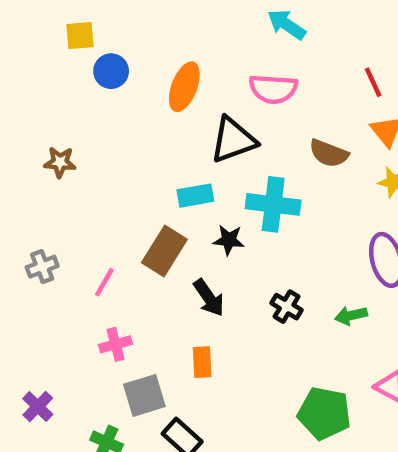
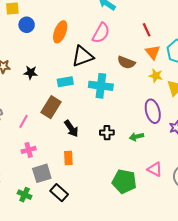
pink semicircle: (273, 89) -> (101, 33), turned -65
black star: (229, 240) -> (31, 73), moved
black cross: (287, 307) -> (107, 133), turned -32

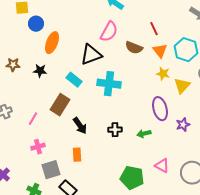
orange ellipse: (60, 32) -> (52, 43), moved
brown semicircle: (126, 62) -> (134, 48), moved
cyan rectangle: (65, 82) -> (74, 80), turned 49

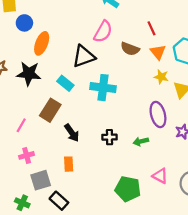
black star: (40, 71) -> (29, 74), size x1.6

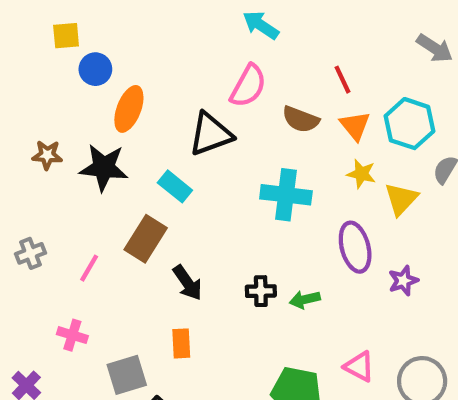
cyan cross: (103, 88) -> (286, 195), moved
green arrow: (141, 141) -> (305, 299), moved
pink cross: (27, 155) -> (72, 335), moved, turned 32

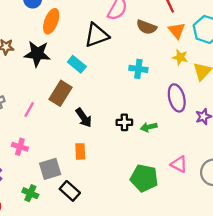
cyan cross: (286, 195) -> (138, 69), size x0.7

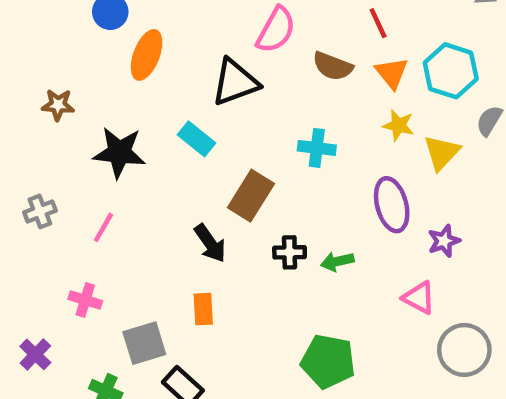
black star: (37, 54) -> (119, 152), moved
brown rectangle: (61, 93) -> (251, 196), moved
pink triangle: (179, 164) -> (419, 298), moved

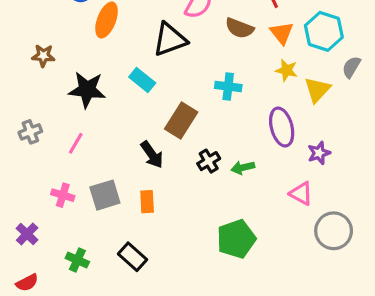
black cross: (290, 252) -> (209, 161), turned -30
gray square: (144, 343) -> (105, 195), moved
green pentagon: (328, 361) -> (236, 239), turned -30

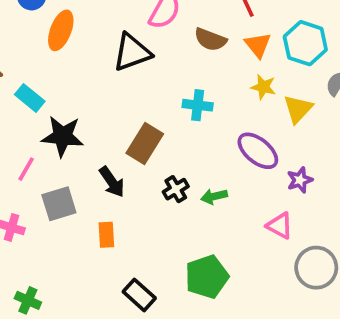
cyan rectangle: (142, 80) -> (30, 98), moved
black star: (87, 90) -> (63, 136), moved
purple ellipse: (282, 127) -> (258, 151), turned -36
gray square: (105, 195) -> (59, 204), moved
black rectangle: (132, 257) -> (139, 295), moved

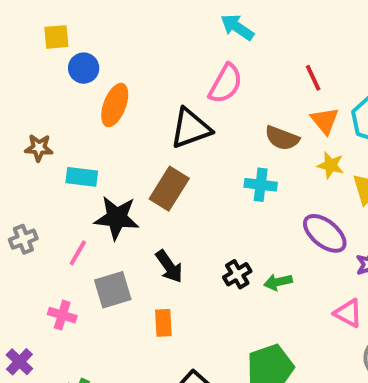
brown semicircle: (210, 40) -> (282, 138), moved
cyan rectangle: (30, 98) -> (82, 177), turned -32
brown rectangle: (145, 144) -> (169, 189), moved

